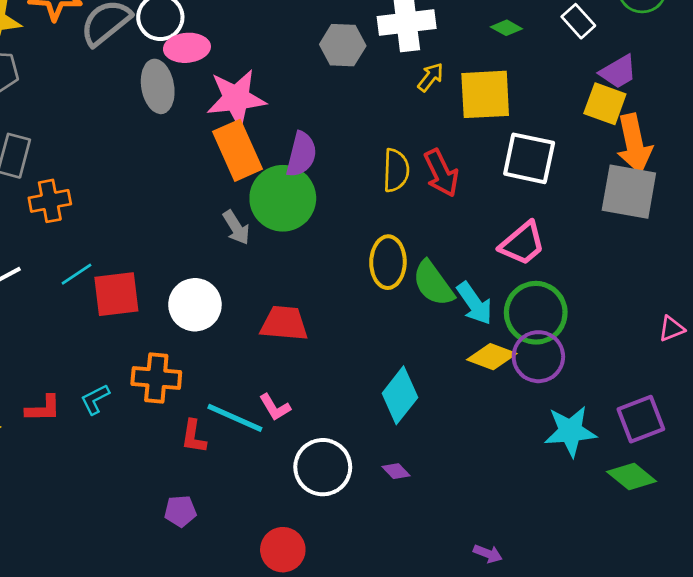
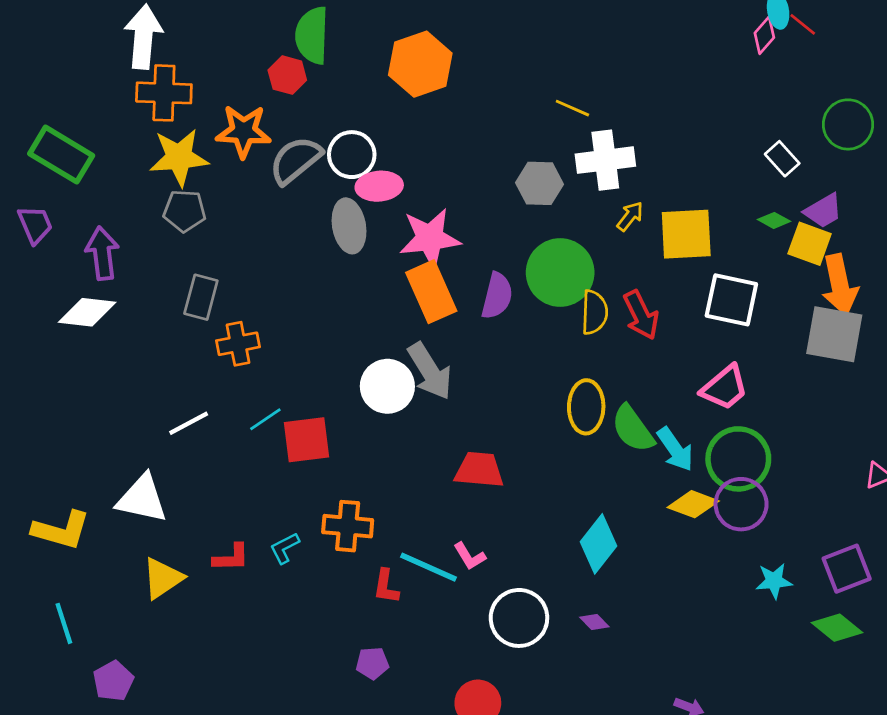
green diamond: (506, 28) -> (774, 220), moved
green circle: (283, 198) -> (560, 272), moved
gray arrow: (236, 228) -> (430, 371), size x1.6
white circle: (195, 305) -> (387, 386), moved
cyan star: (570, 431) -> (774, 581), size x0.7

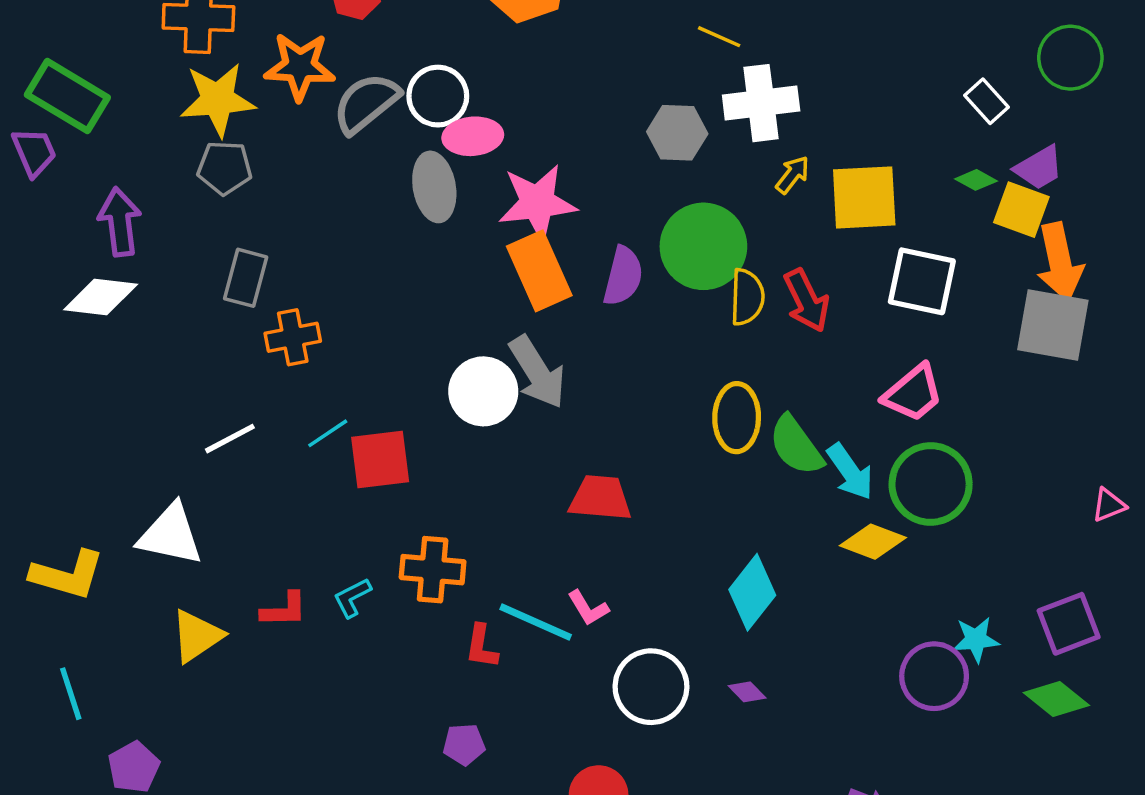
purple trapezoid: (35, 225) -> (34, 152), moved
purple circle: (741, 504) -> (934, 676), moved

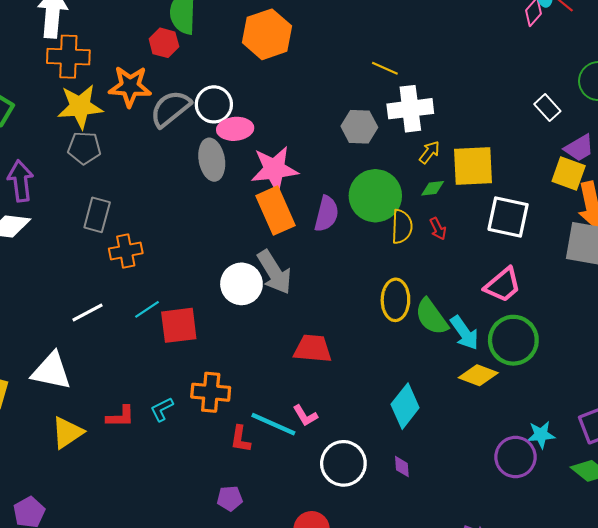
green diamond: (976, 180) -> (433, 188), moved, turned -35
red arrow: (807, 301) -> (438, 229), size x0.6
purple diamond: (747, 692) -> (402, 467), turned 40

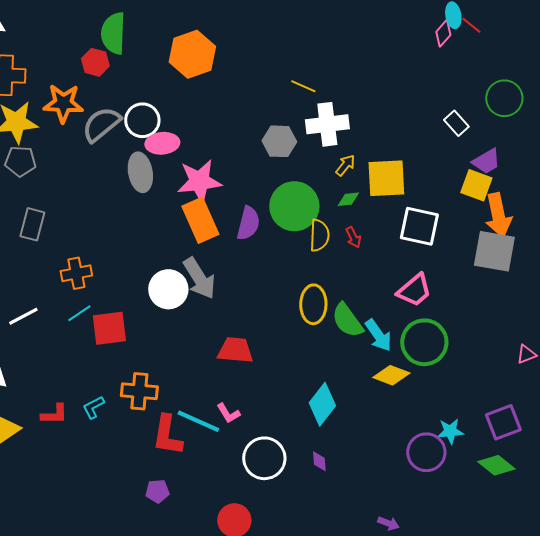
orange cross: (126, 251) -> (76, 273), moved
red L-shape: (240, 439) -> (167, 435), size x1.6

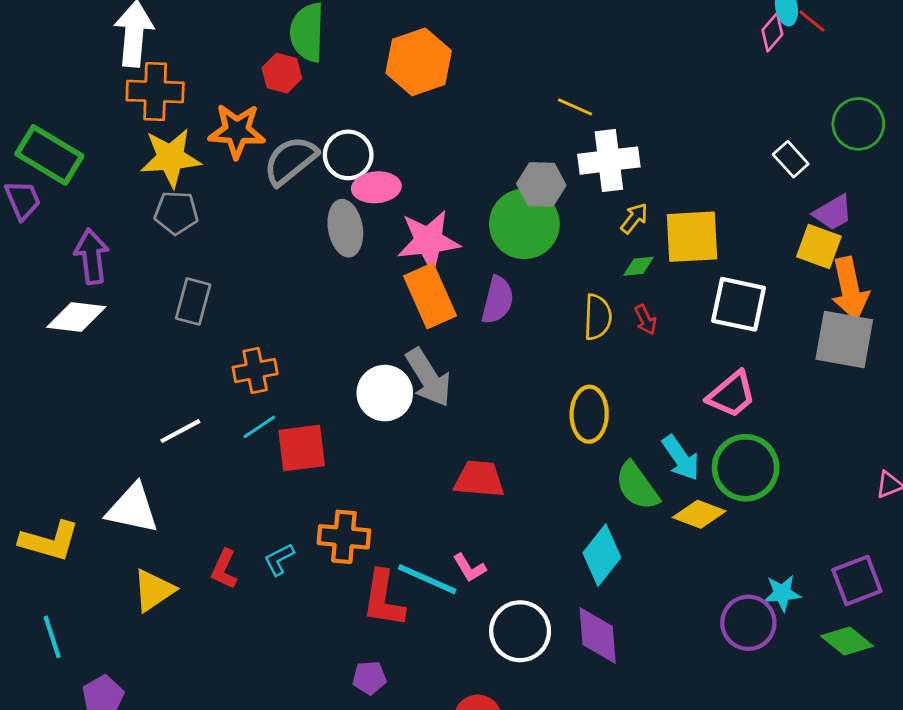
green circle: (294, 206) -> (524, 224), moved
green semicircle: (347, 320) -> (637, 486), moved
red L-shape: (54, 414) -> (224, 569), turned 116
purple diamond: (319, 461) -> (598, 635), size x2.0

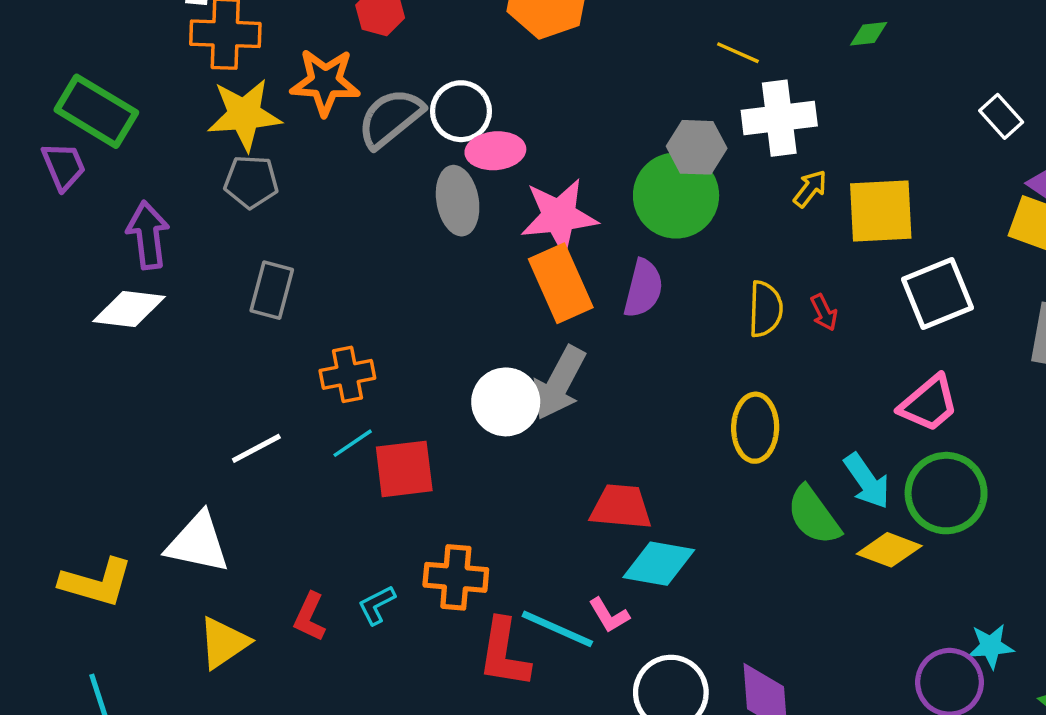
green diamond: (638, 266) -> (869, 34), moved
white square: (739, 304) -> (937, 294), turned -34
gray arrow: (428, 378) -> (559, 383), turned 60
cyan diamond: (602, 555) -> (659, 564), moved, turned 62

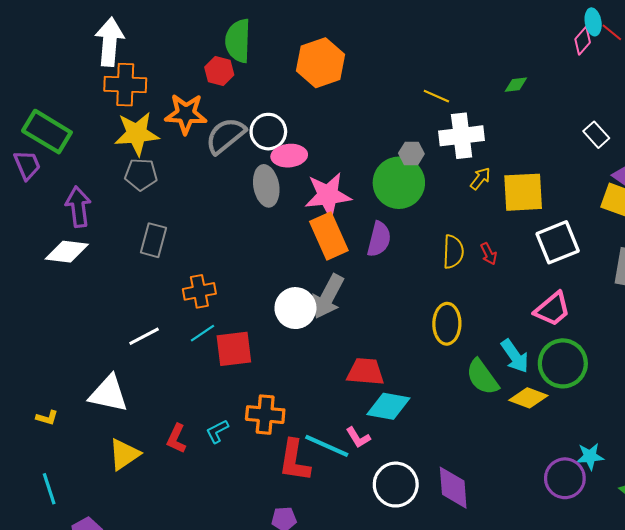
gray hexagon: (697, 147) -> (411, 154), size x0.7
yellow L-shape: (96, 583) -> (47, 418), size x0.5

